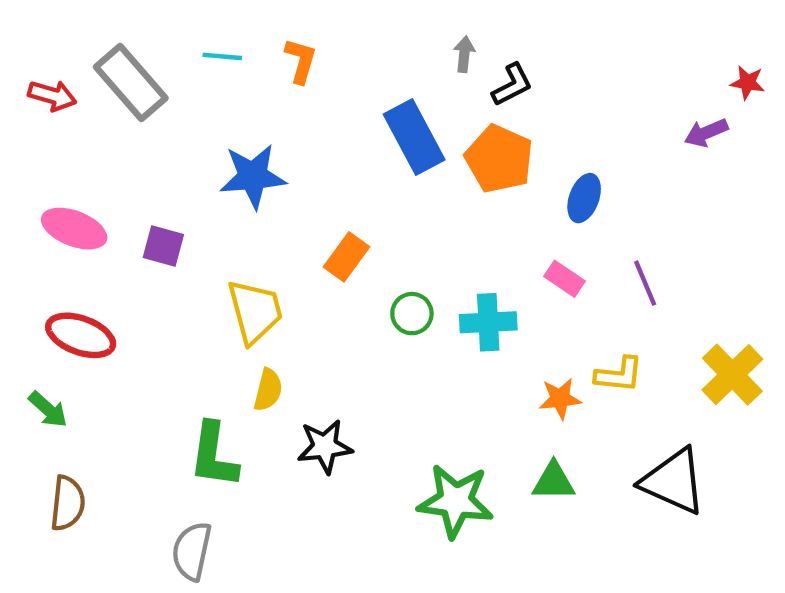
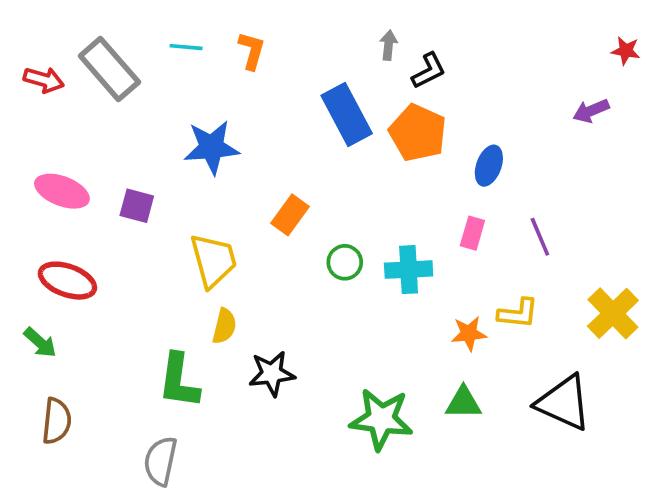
red star: (748, 83) -> (626, 51), moved
pink rectangle: (564, 279) -> (472, 233), turned 72

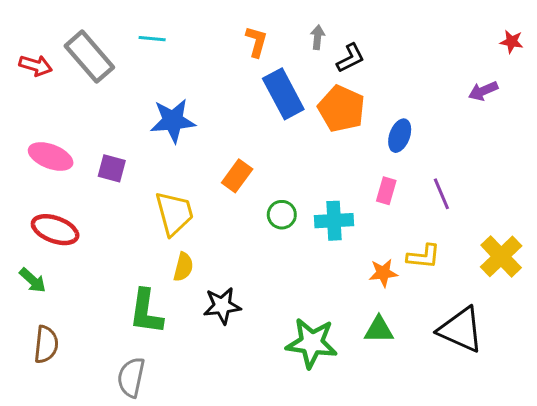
orange L-shape: (252, 51) -> (256, 42), moved

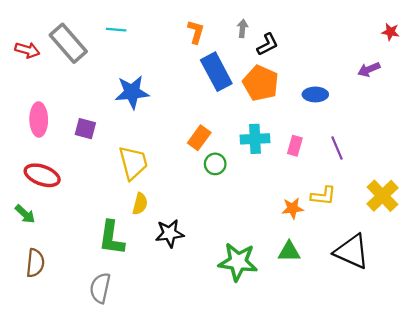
blue ellipse: (400, 136) -> (315, 94), moved, turned 70
pink ellipse: (51, 157) -> (39, 120), turned 68
orange rectangle: (237, 176) -> (199, 138), moved
cyan cross: (334, 221) -> (255, 139), moved

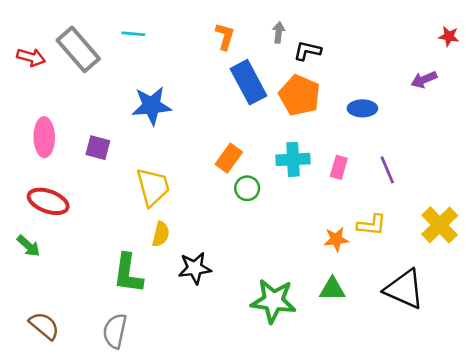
black L-shape: (268, 44) -> (307, 51), turned -140
brown semicircle: (35, 263) -> (44, 326), moved, turned -56

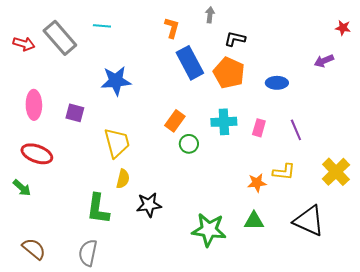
gray arrow: (279, 32) -> (210, 15), moved

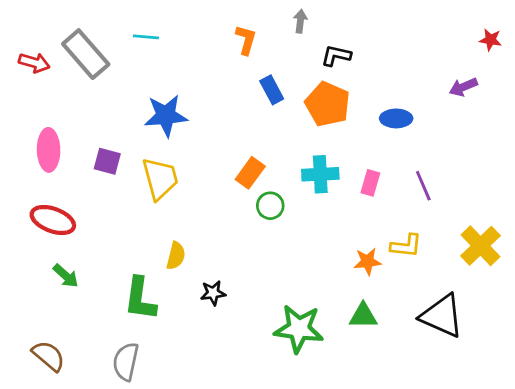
blue rectangle: (190, 63) -> (272, 90), size x0.6
yellow trapezoid: (117, 143) -> (160, 179), moved
green arrow: (22, 188) -> (66, 276), moved
black star: (149, 205) -> (213, 293), size x0.7

